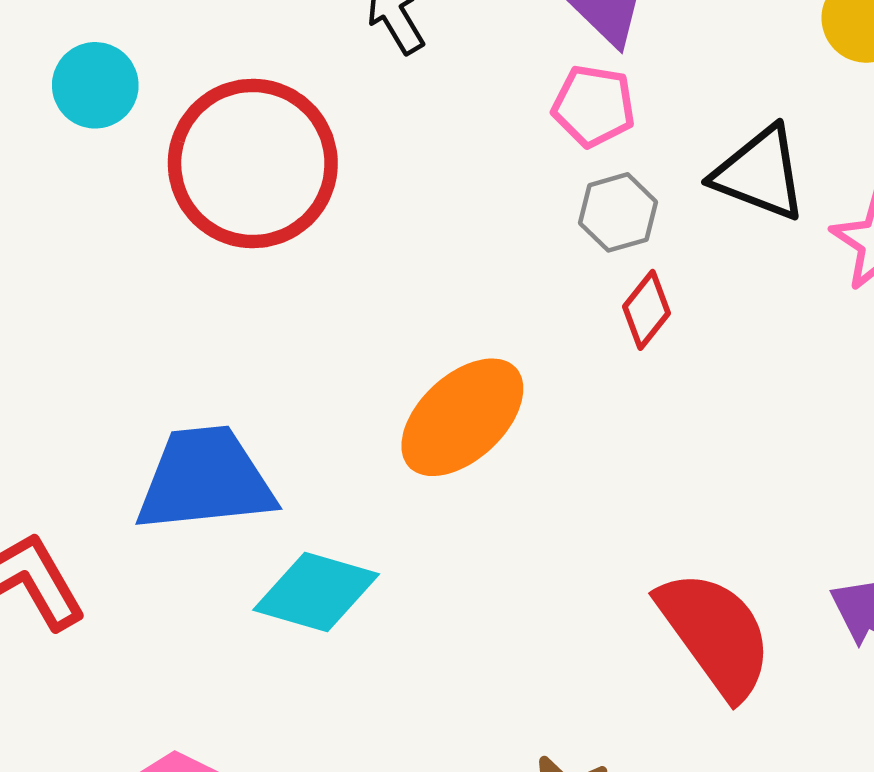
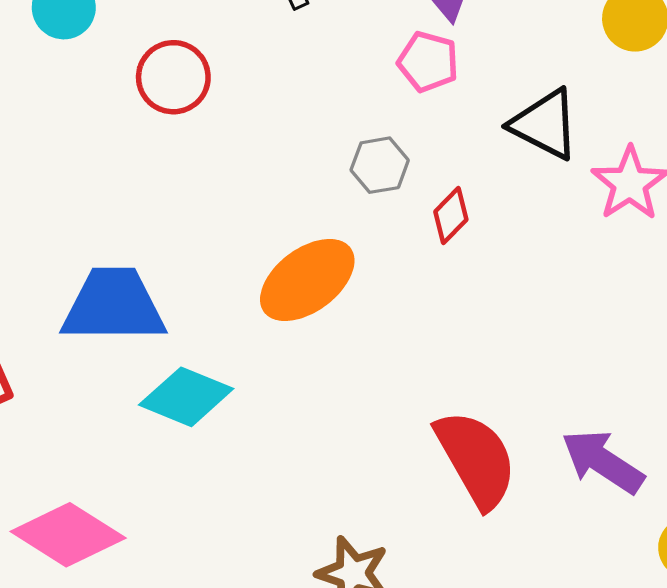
red circle: (253, 163) -> (173, 77), size x0.6
gray hexagon: (618, 212) -> (380, 165), moved

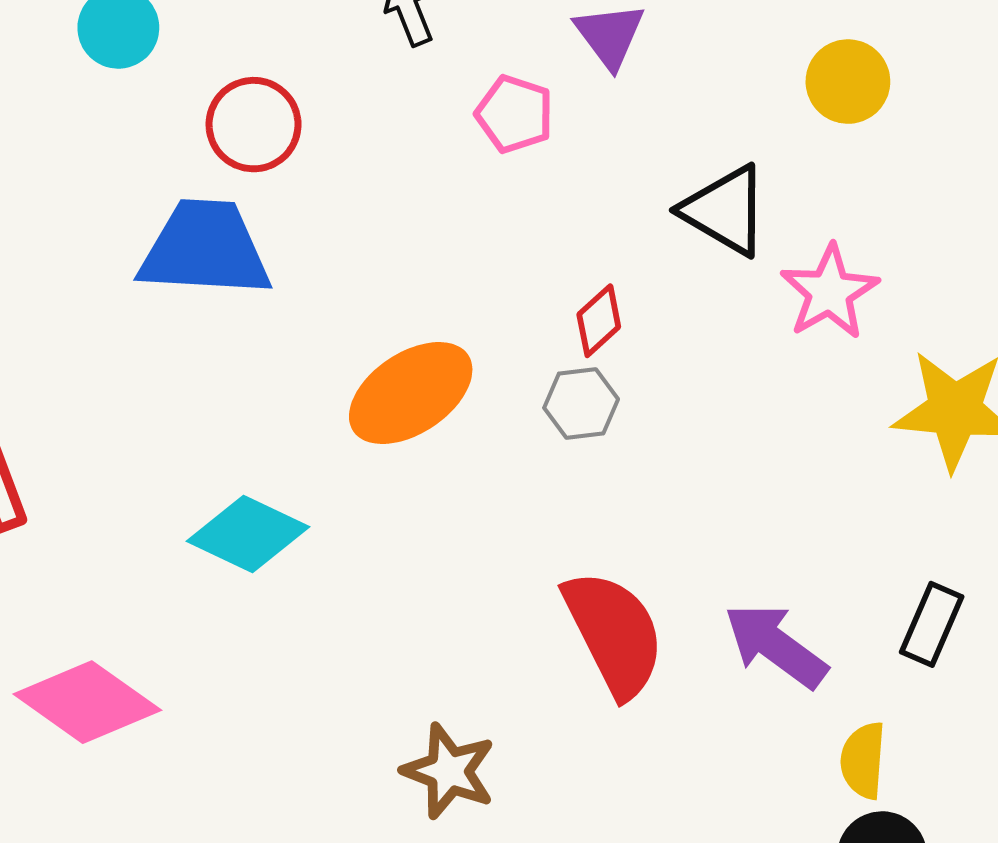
pink pentagon: (428, 62) -> (515, 114), moved
gray hexagon: (380, 165) -> (581, 404), moved
blue trapezoid: (114, 305) -> (205, 249), moved

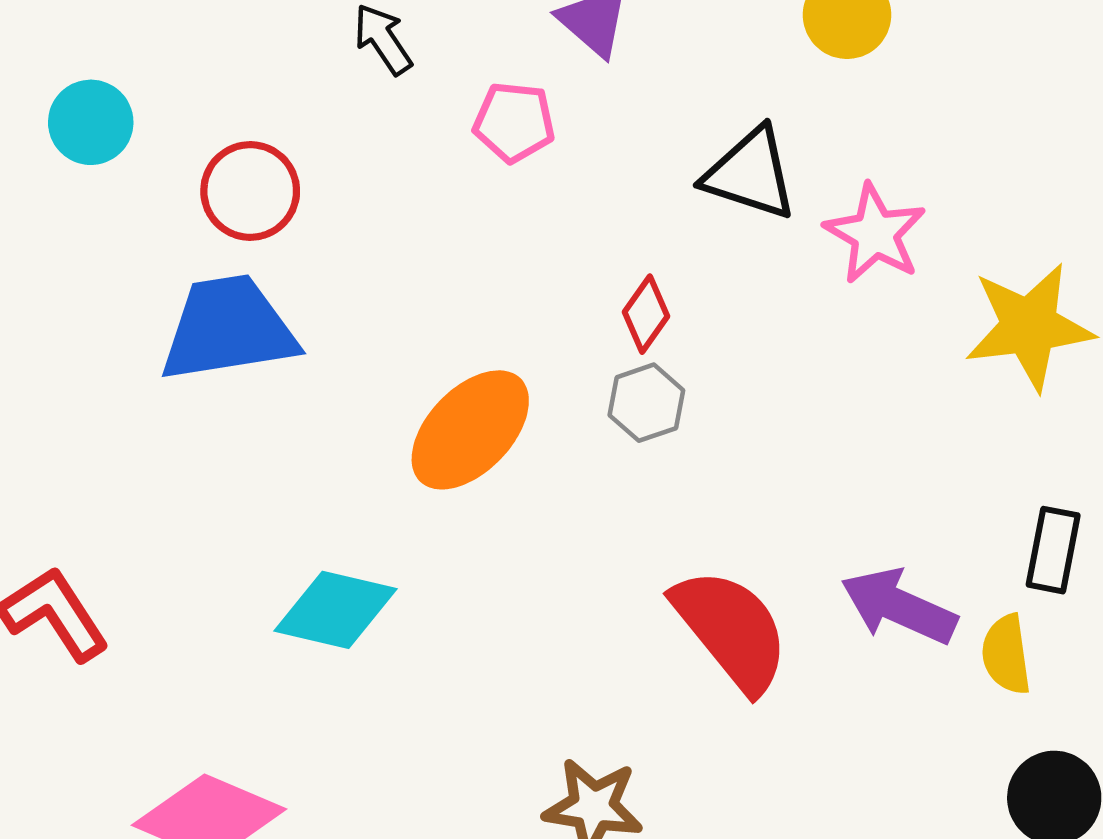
yellow semicircle: (863, 760) -> (1006, 654), moved

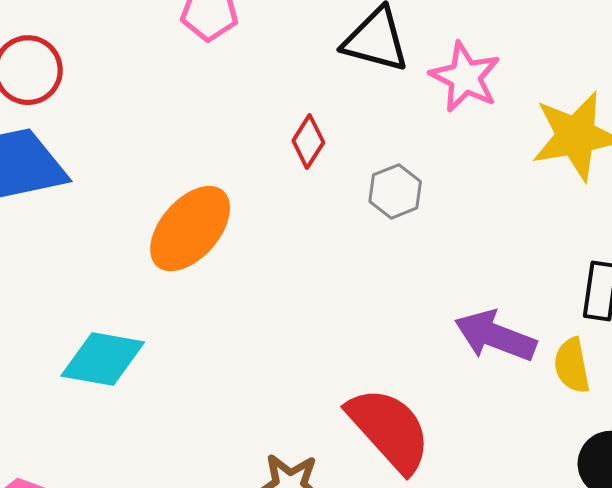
gray hexagon: (646, 403) -> (395, 191), moved
red semicircle: (731, 630) -> (389, 430), moved

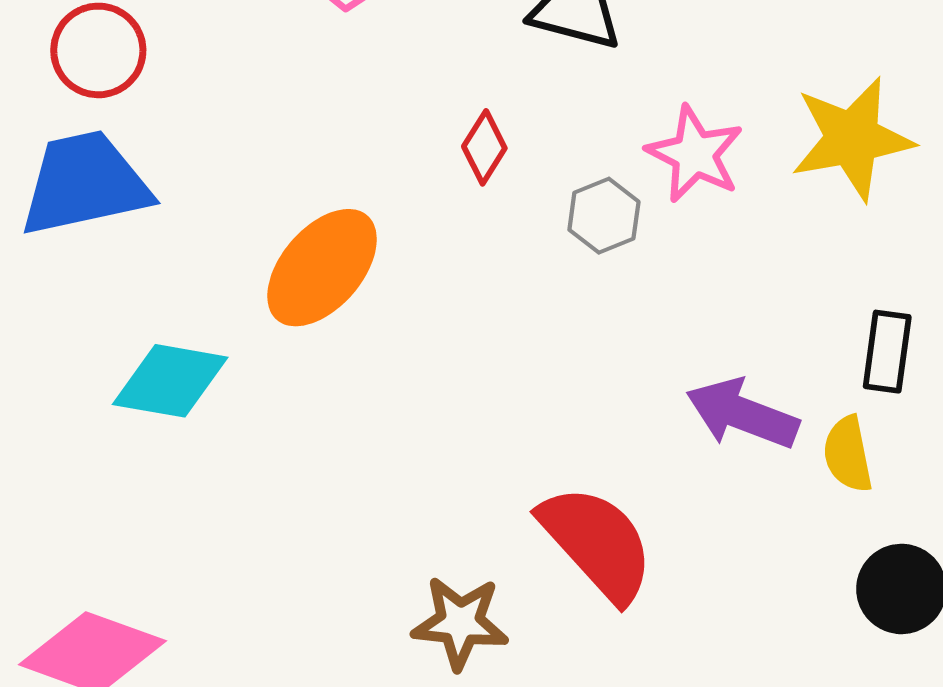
pink star: (465, 77) -> (695, 154), moved
cyan diamond: (103, 359) -> (170, 381), moved

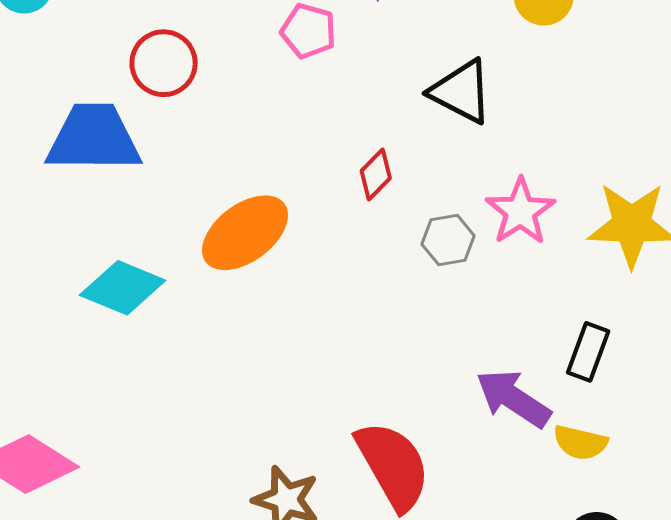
red circle: (98, 50) -> (164, 63), moved
black rectangle: (887, 352) -> (588, 352), moved
yellow semicircle: (848, 454) -> (580, 443), turned -78

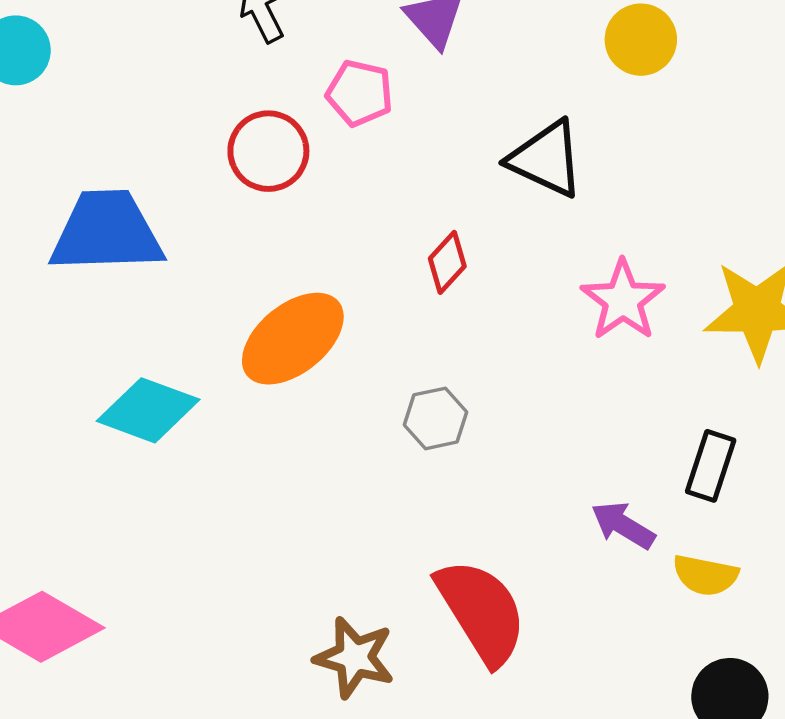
red circle: (164, 63) -> (268, 151), moved
gray hexagon: (448, 240) -> (436, 418), moved
purple arrow: (513, 398) -> (623, 525), size x0.7

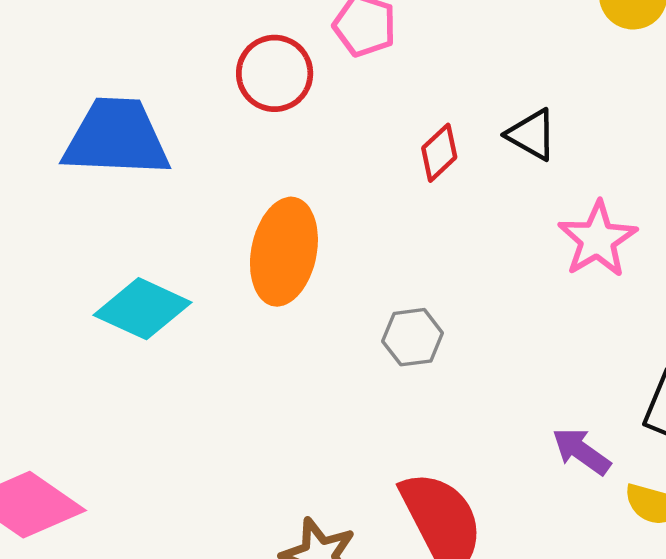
black triangle: (546, 159) -> (532, 135), moved, size x0.7
red diamond: (447, 262) -> (439, 153), moved
orange ellipse: (293, 339) -> (284, 252), turned -44

